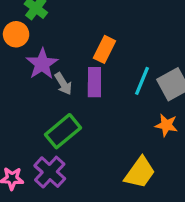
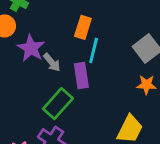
cyan line: (142, 81) -> (94, 50), moved
purple rectangle: (94, 82) -> (81, 75), moved

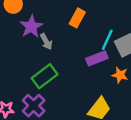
cyan line: (94, 50) -> (107, 40), moved
purple rectangle: (81, 75) -> (97, 58), moved, turned 66

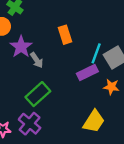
orange rectangle: (77, 18) -> (65, 35), turned -42

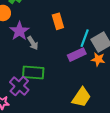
orange star: (111, 87) -> (98, 59), moved
green rectangle: (38, 94) -> (33, 73), turned 45
purple cross: (30, 124) -> (19, 86), moved

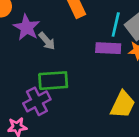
purple rectangle: (77, 55) -> (108, 48), turned 36
purple cross: (19, 86) -> (37, 101), turned 30

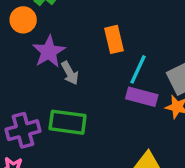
cyan line: (116, 25) -> (138, 69), moved
purple cross: (37, 101) -> (23, 130), moved

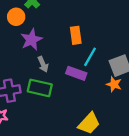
gray arrow: (70, 73) -> (43, 64), moved
purple rectangle: (142, 97) -> (76, 73), moved

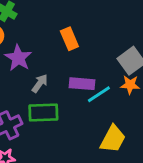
cyan line: (90, 57) -> (99, 94), moved, turned 42
gray arrow: (43, 64) -> (40, 83), turned -105

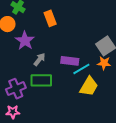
orange rectangle: (69, 39) -> (50, 18), moved
yellow trapezoid: (113, 139) -> (89, 86), moved

